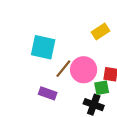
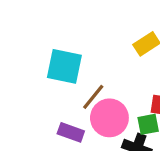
pink circle: (84, 70) -> (109, 118), moved

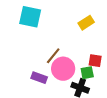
cyan square: (64, 66) -> (30, 17), moved

